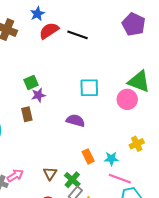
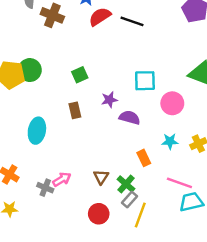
purple star: (38, 95) -> (109, 100), moved
pink circle: (127, 99) -> (172, 103), moved
cyan star: (111, 159) -> (170, 141), moved

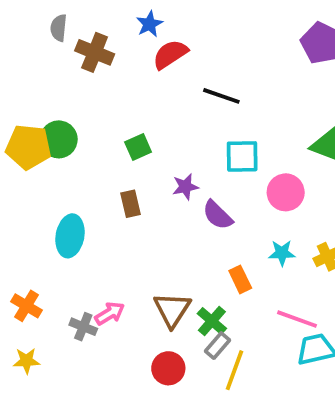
black line: (132, 21) -> (221, 96), moved
purple semicircle: (130, 118) -> (218, 215), turned -150
brown triangle: (101, 177) -> (172, 310), size x1.5

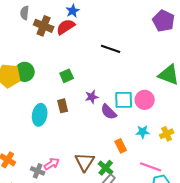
red semicircle: (170, 54) -> (66, 27), moved
cyan square: (242, 156) -> (124, 100), moved
cyan ellipse: (70, 236) -> (40, 115), moved

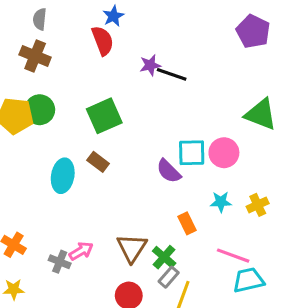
brown cross: (44, 26) -> (35, 56), moved
red semicircle: (66, 27) -> (103, 41), turned 102
green square: (67, 76) -> (104, 116), size x1.6
purple star: (92, 97) -> (150, 65), moved
brown rectangle: (63, 106) -> (98, 162), turned -40

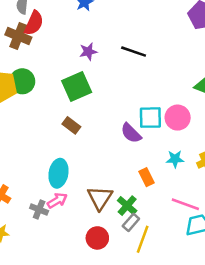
red semicircle: (103, 41) -> (34, 23), moved, turned 45
purple star: (150, 65) -> (88, 52), moved
cyan ellipse: (63, 176) -> (58, 173), moved

